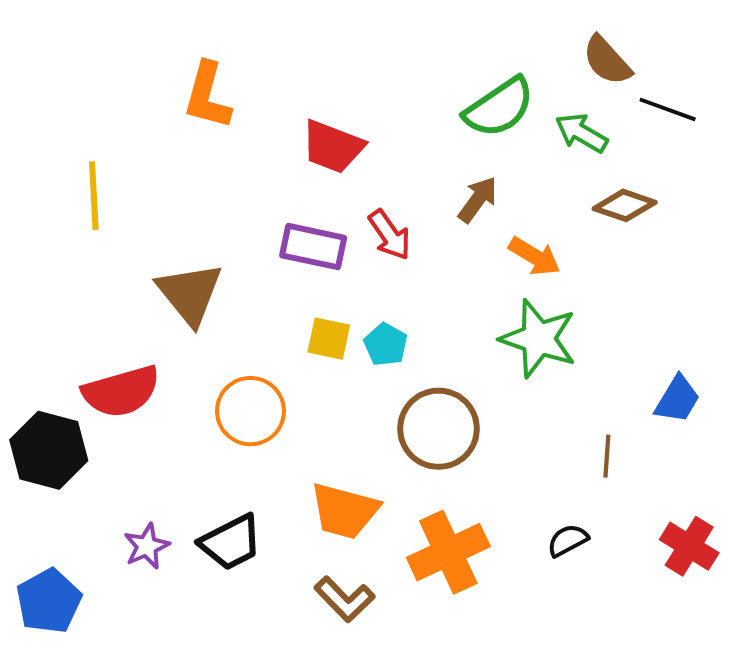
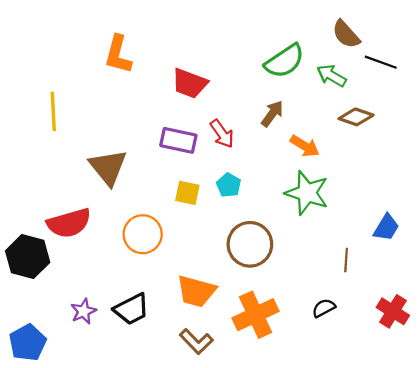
cyan pentagon: (386, 344) -> (229, 185), moved

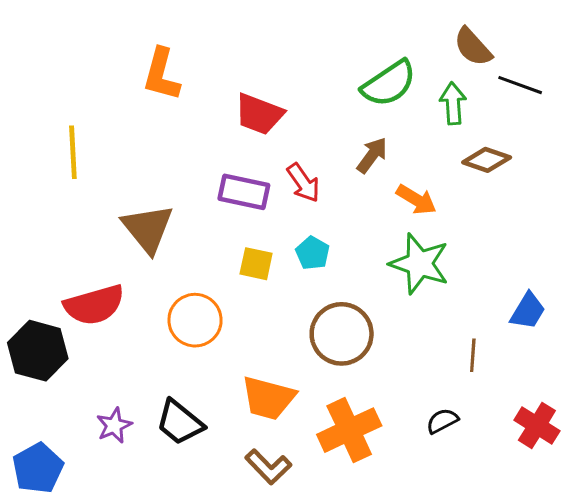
green arrow: (331, 76) -> (453, 103), turned 56
black trapezoid: (132, 309) -> (180, 422), turned 66

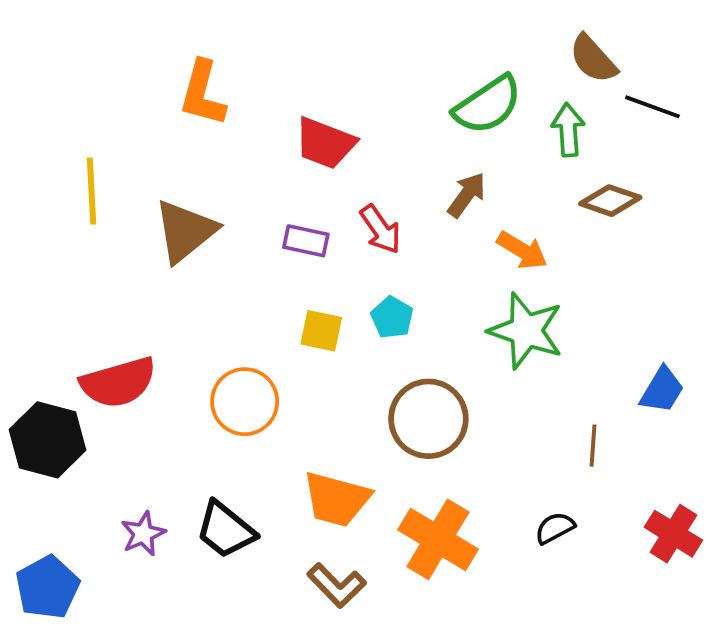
purple rectangle: (244, 192) -> (306, 241), size x0.7
brown triangle: (148, 229) -> (185, 231), moved, turned 30
orange cross: (349, 430) -> (438, 539), turned -34

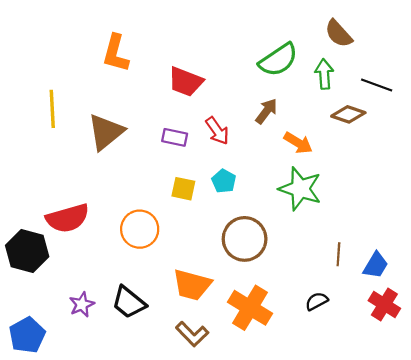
black line: (652, 107) -> (377, 85), moved
blue trapezoid: (662, 390) -> (376, 265), moved

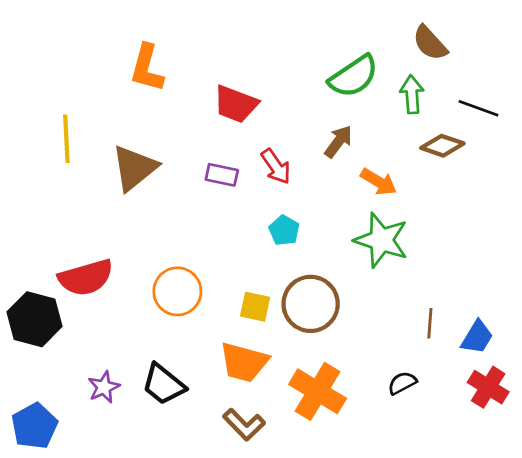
yellow square: (183, 189) -> (255, 307), moved

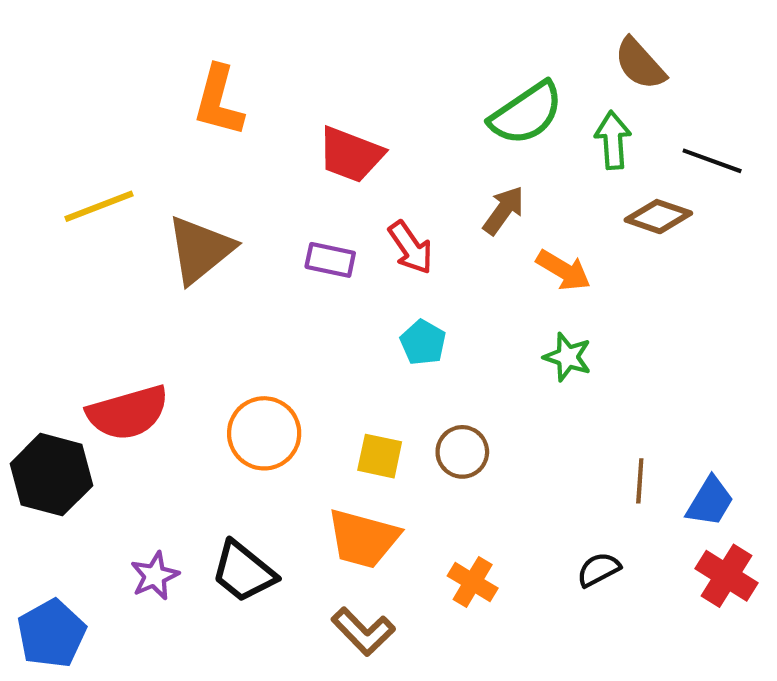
yellow line: (66, 139) -> (99, 206), turned 72
green star: (381, 240) -> (568, 357), size x0.6
brown circle: (311, 304) -> (462, 452), size x0.6
orange cross: (318, 391) -> (473, 582), size x0.6

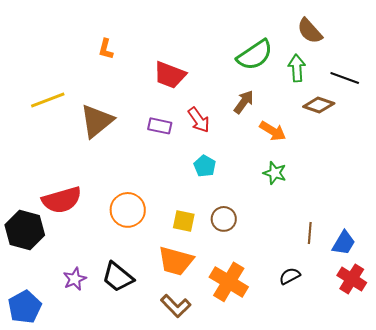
orange L-shape: (219, 101) -> (106, 49), size x0.6
orange cross: (473, 582) -> (229, 282), size x1.6

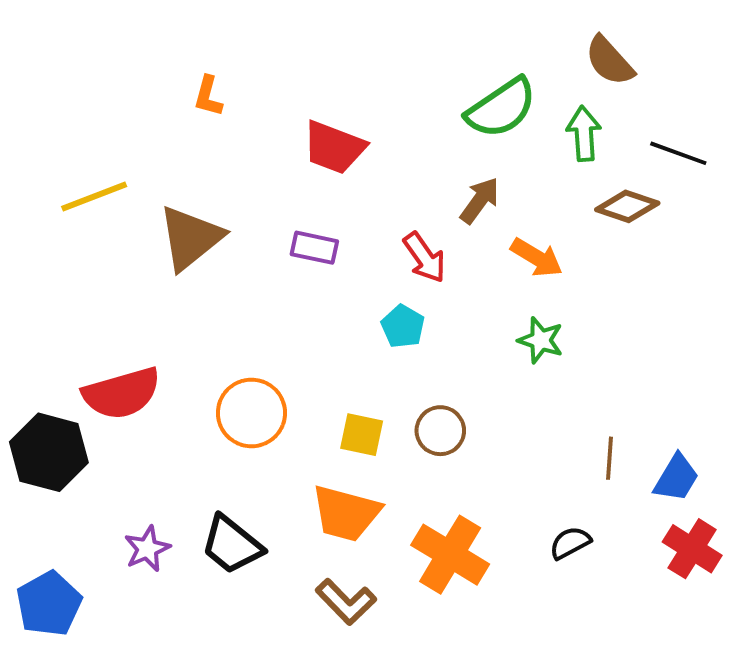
red arrow: (199, 120) -> (425, 258), moved

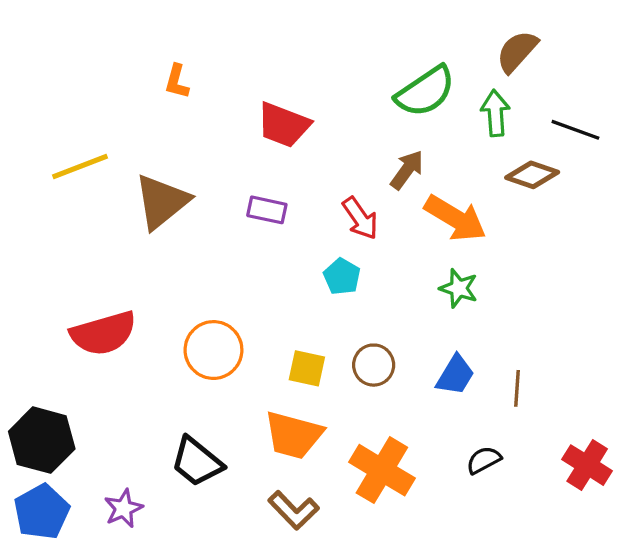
brown semicircle: (609, 61) -> (517, 51), turned 84
orange arrow: (537, 258) -> (455, 218), size x1.4
black hexagon: (49, 452) -> (42, 440), moved
blue trapezoid: (676, 478) -> (455, 375), moved
purple star: (147, 549) -> (123, 508), moved

